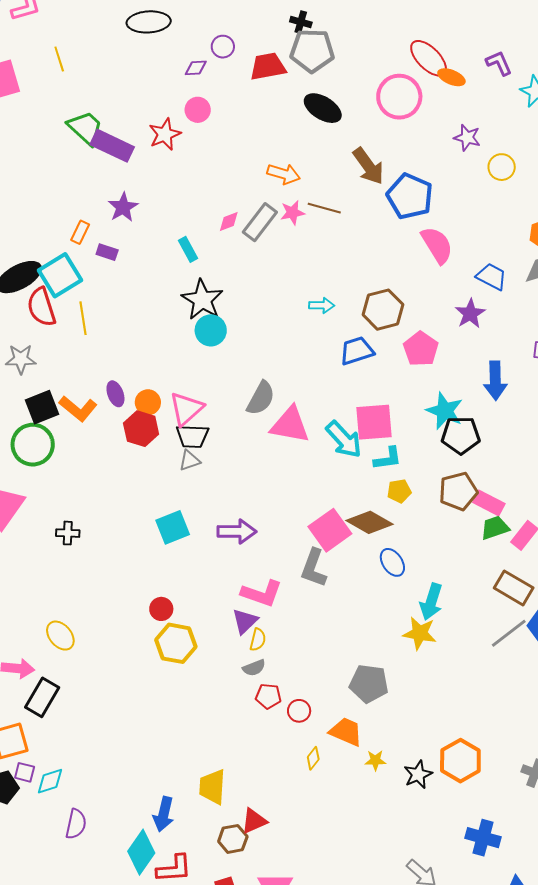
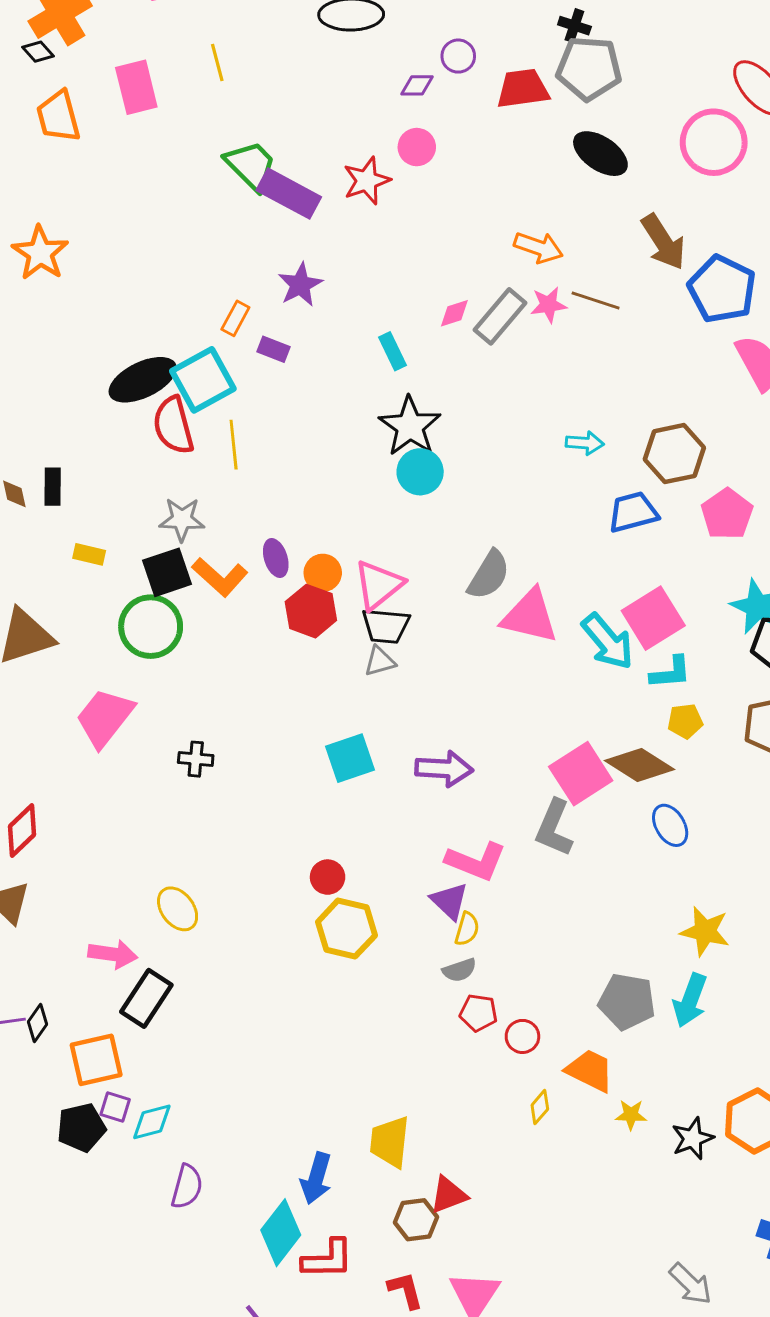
gray star: (21, 359) -> (182, 519), moved
pink square: (374, 422) -> (653, 618), turned -30
cyan arrow: (431, 602) -> (690, 1000), moved
purple triangle: (245, 621) -> (449, 901), turned -36

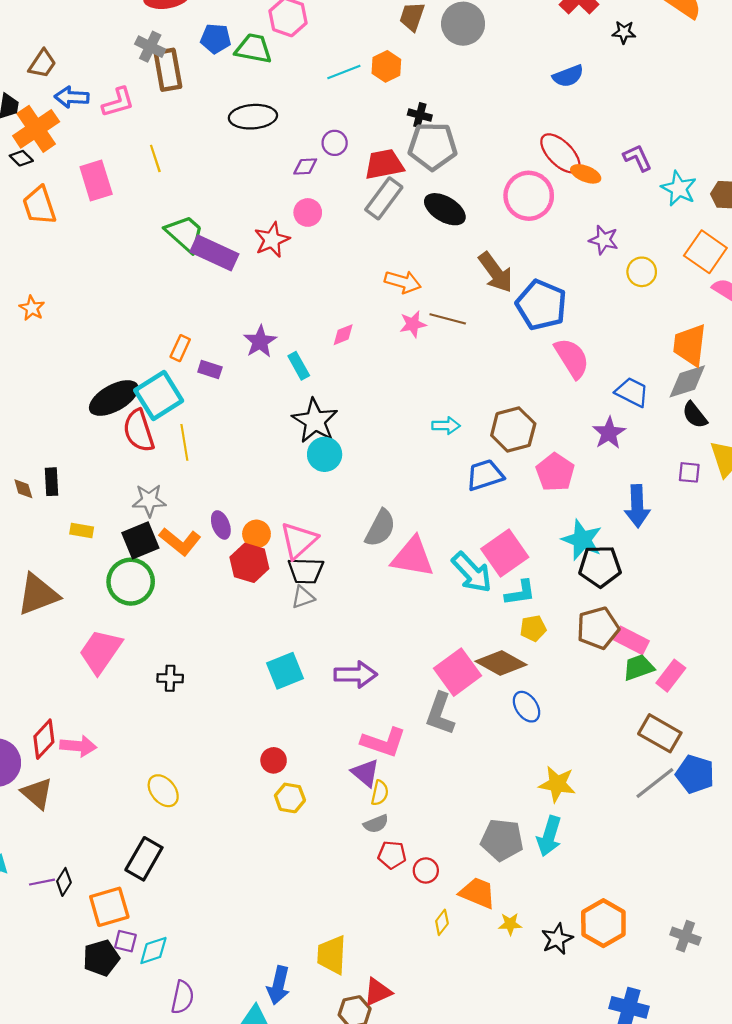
orange star: (40, 253) -> (32, 308), size x0.6
purple star: (300, 285) -> (260, 341), moved
gray rectangle: (500, 316) -> (384, 198), moved
yellow hexagon: (346, 929) -> (290, 798), size x0.7
pink arrow: (113, 954) -> (78, 746), moved

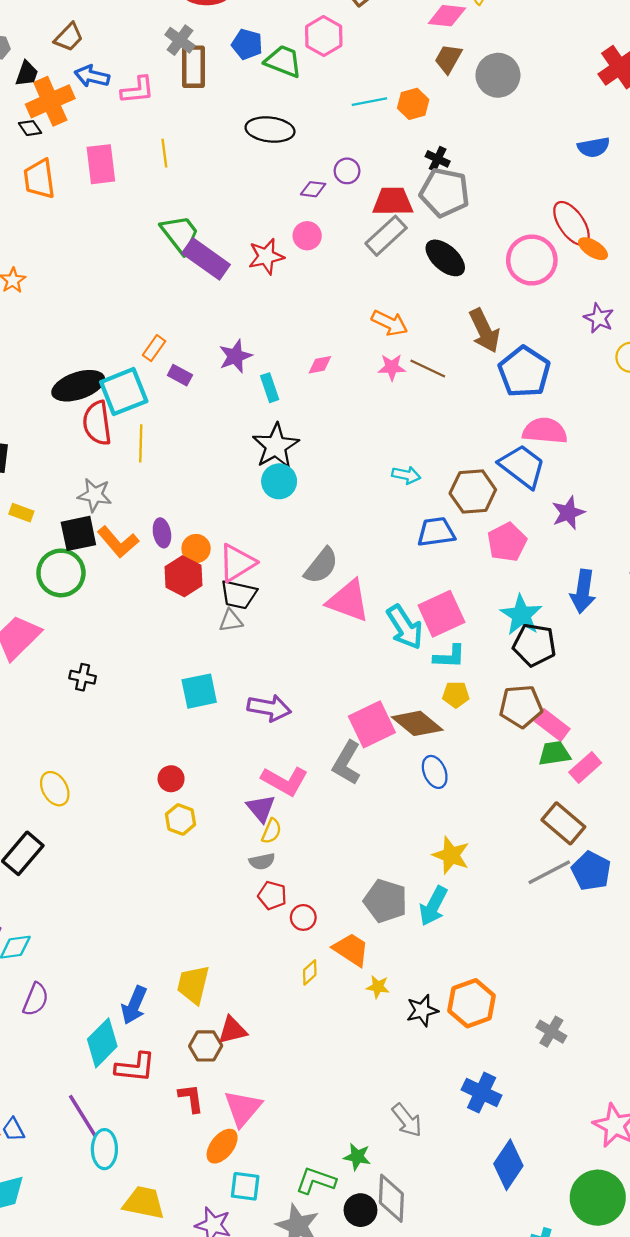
pink semicircle: (572, 358) -> (545, 431), turned -63
blue trapezoid: (632, 392) -> (522, 466), moved, size x1.4

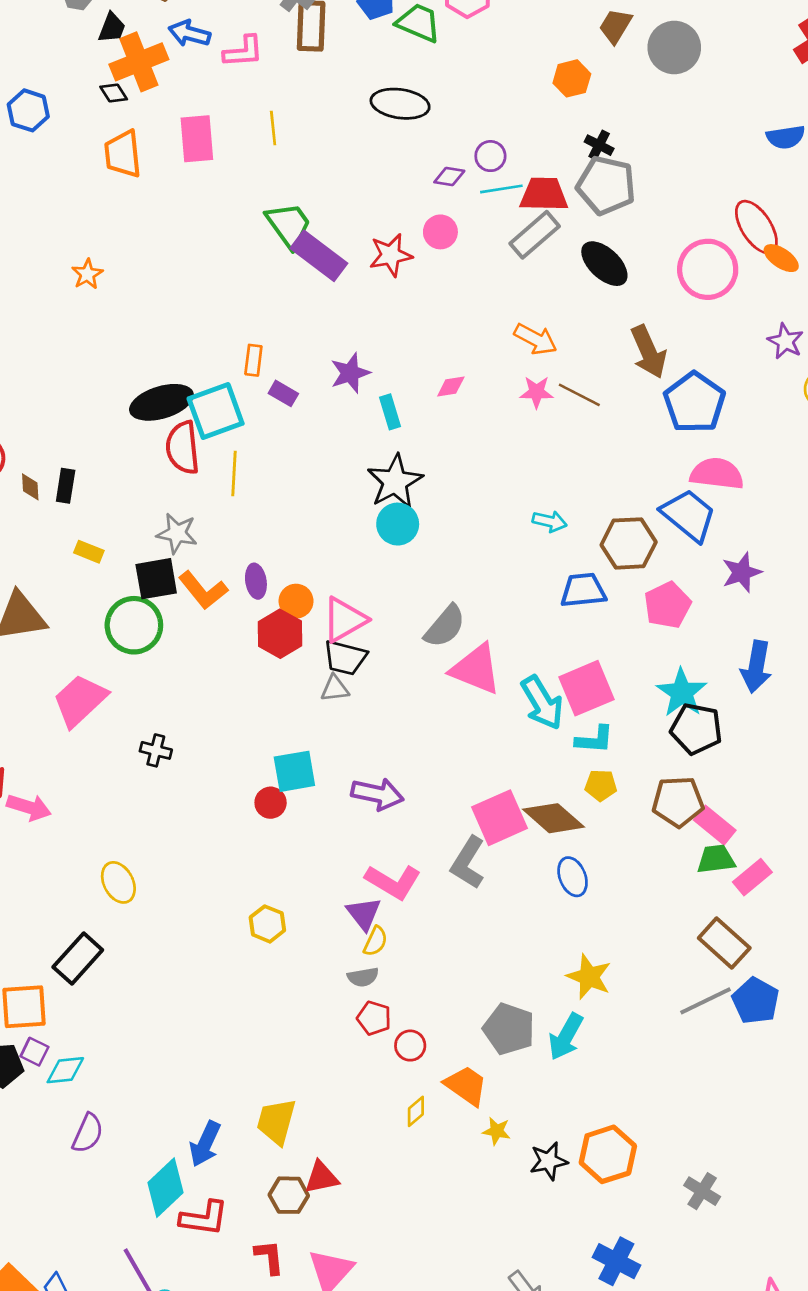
cyan line: (369, 102) -> (501, 189), moved
orange rectangle: (154, 348) -> (253, 360), turned -30
red circle: (171, 779) -> (271, 803), moved

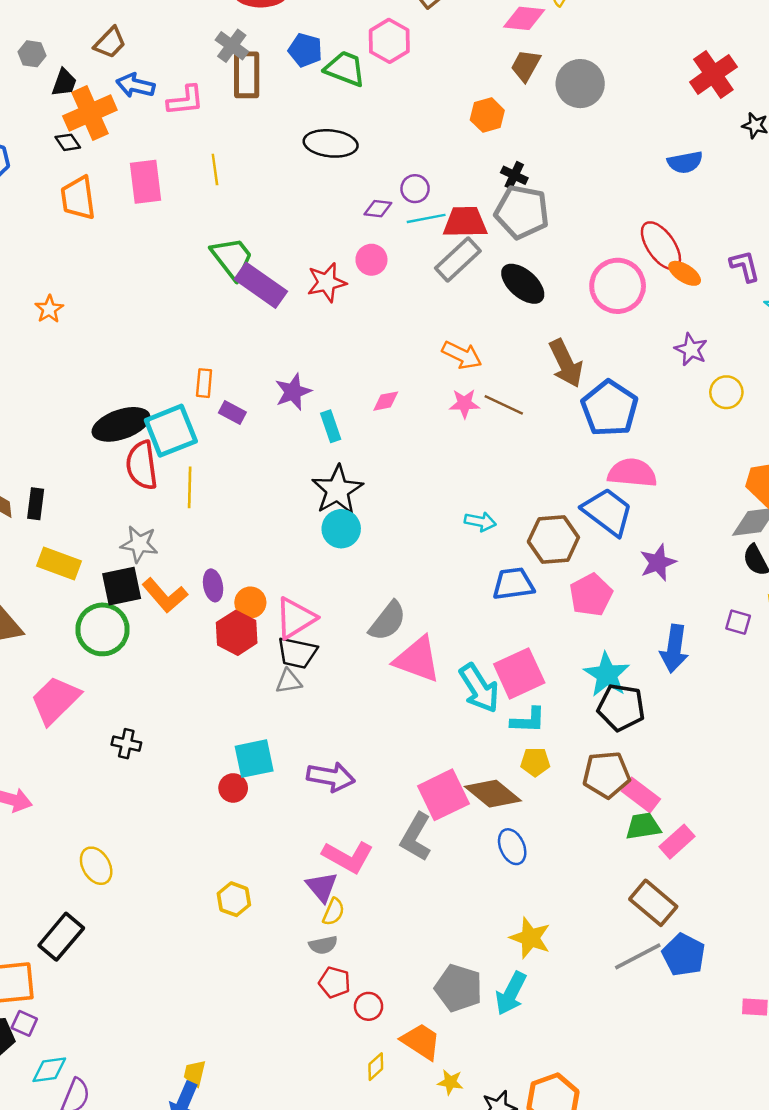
yellow rectangle: (89, 552) -> (59, 563), size x1.6
cyan diamond: (65, 1070) -> (49, 1070), moved
yellow trapezoid: (276, 1121) -> (195, 1073), moved, size x0.6

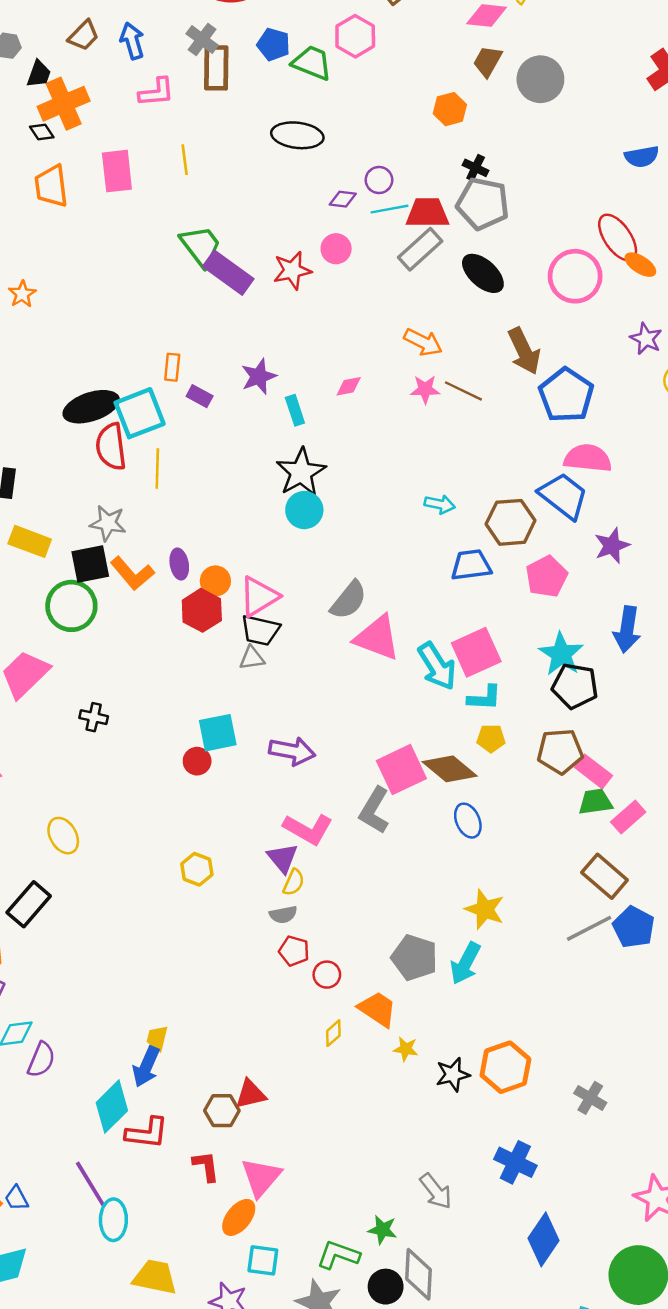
blue arrow: (135, 85) -> (132, 41), moved, turned 60

